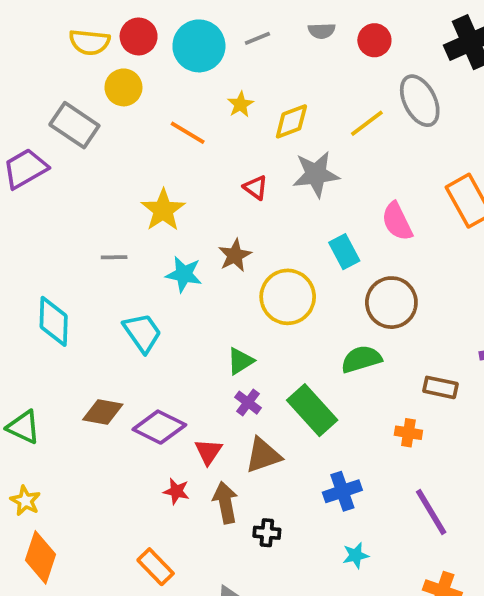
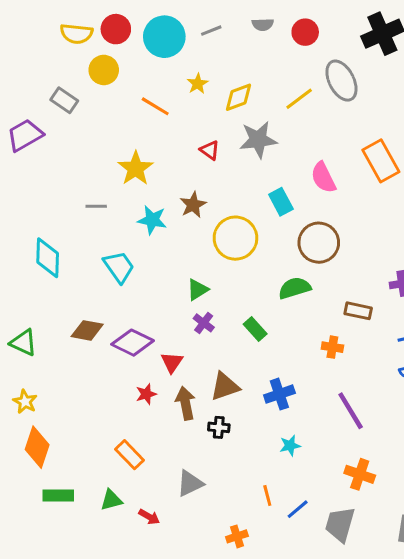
gray rectangle: (74, 125) -> (64, 100), size x0.7
green rectangle: (312, 410) -> (255, 329), size x0.6
brown triangle: (263, 455) -> (225, 386), moved
red star: (176, 491) -> (146, 394), turned -30

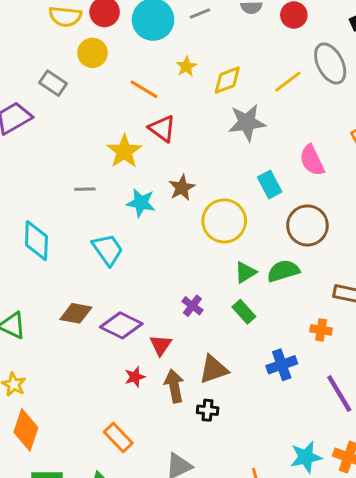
red triangle: (210, 150) -> (162, 129), moved, size x1.4
green triangle: (198, 290) -> (245, 272), moved
blue cross: (279, 394) -> (282, 365), moved
cyan star: (290, 446) -> (306, 457), moved, size x1.5

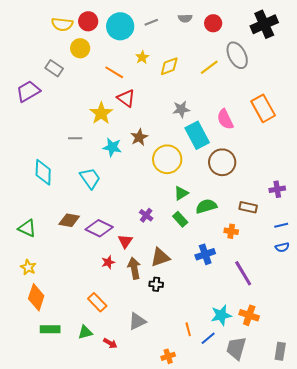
gray star: (247, 123) -> (181, 109), moved, size x0.7
cyan rectangle: (270, 185) -> (197, 135), size x1.5
green semicircle: (283, 271) -> (206, 206), moved

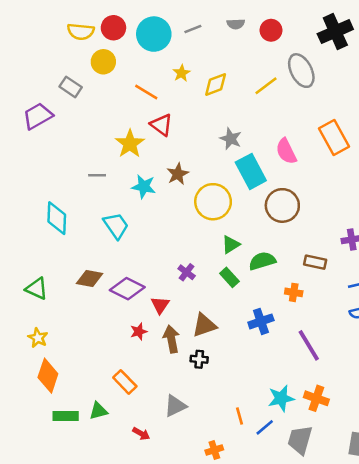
gray star: (181, 109) -> (231, 139), turned 30
green triangle: (85, 332) -> (98, 411), moved

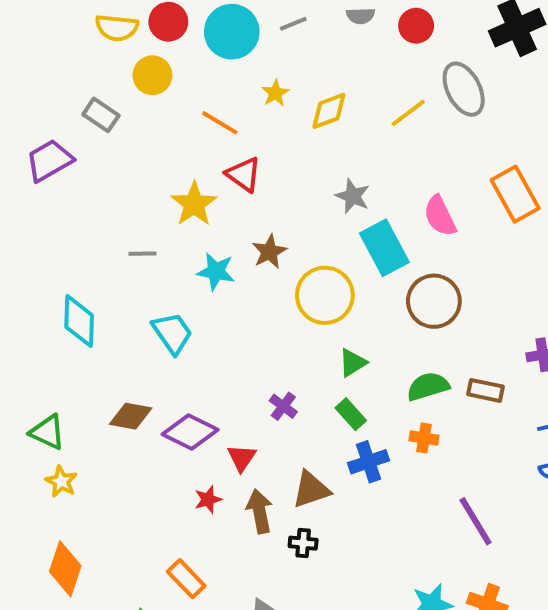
green semicircle: (262, 261) -> (428, 386), moved
orange cross: (294, 292) -> (424, 438), moved
blue cross: (261, 321) -> (369, 462), moved
yellow star: (38, 338) -> (61, 482), moved

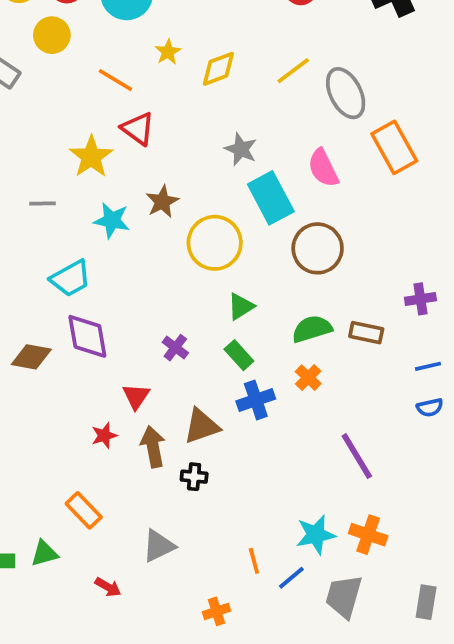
gray ellipse: (464, 89) -> (346, 93), moved
cyan trapezoid: (172, 333) -> (71, 278), turned 96
purple diamond: (190, 432) -> (87, 336), moved, turned 54
orange cross: (424, 438) -> (308, 378), turned 35

